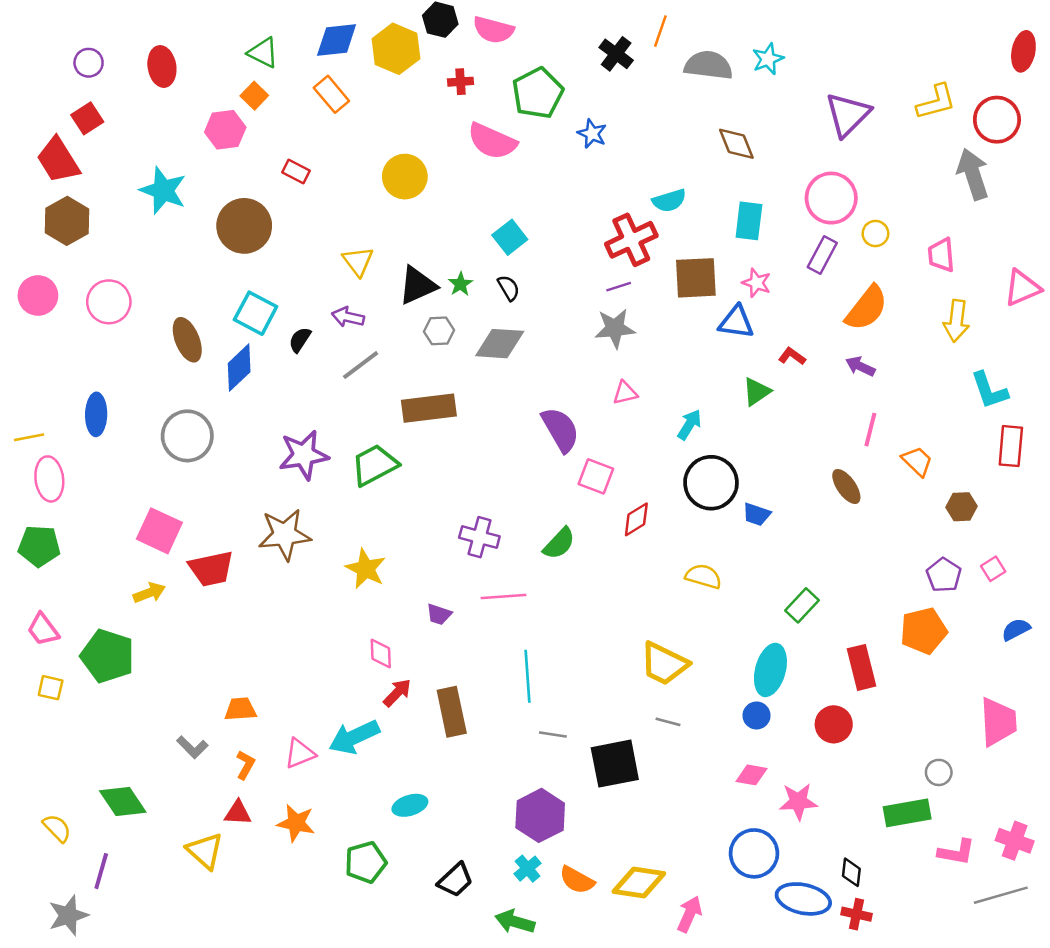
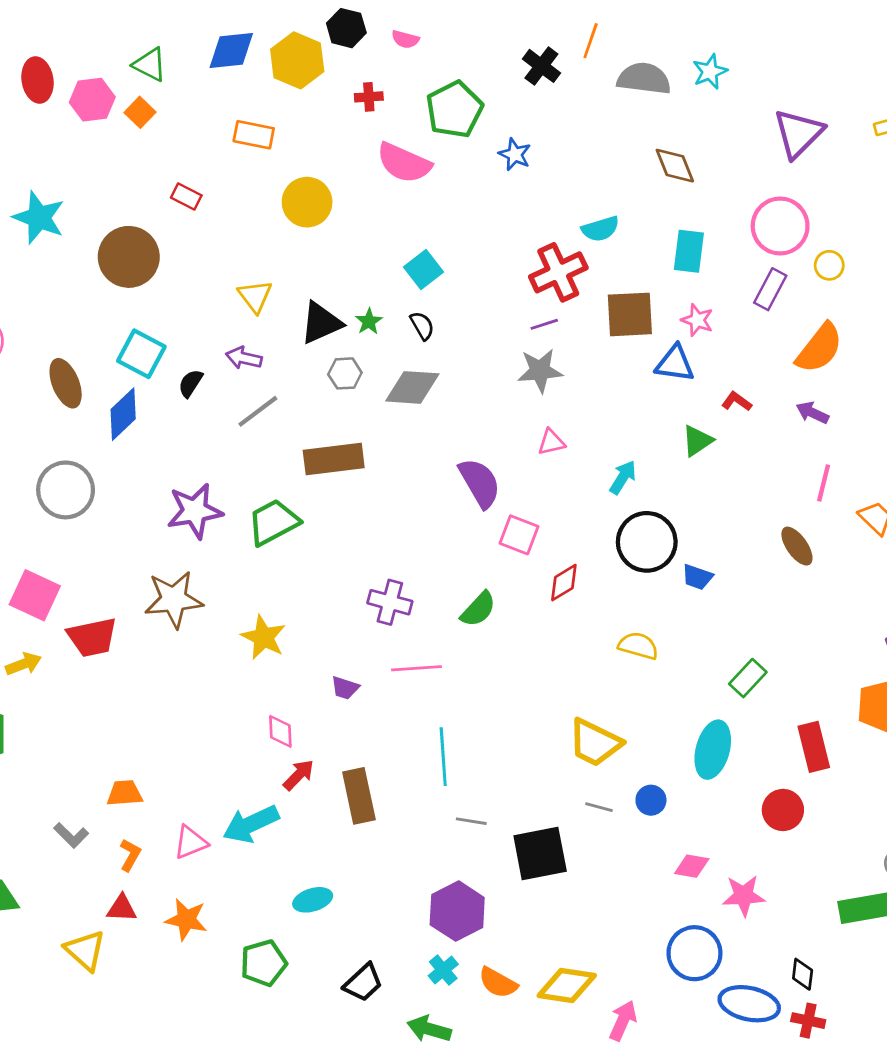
pink semicircle: (493, 30) -> (405, 39), size x0.6
orange rectangle: (331, 94) -> (254, 135), moved, turned -39
pink hexagon: (225, 130) -> (92, 100), moved
blue circle: (757, 715) -> (651, 800), moved

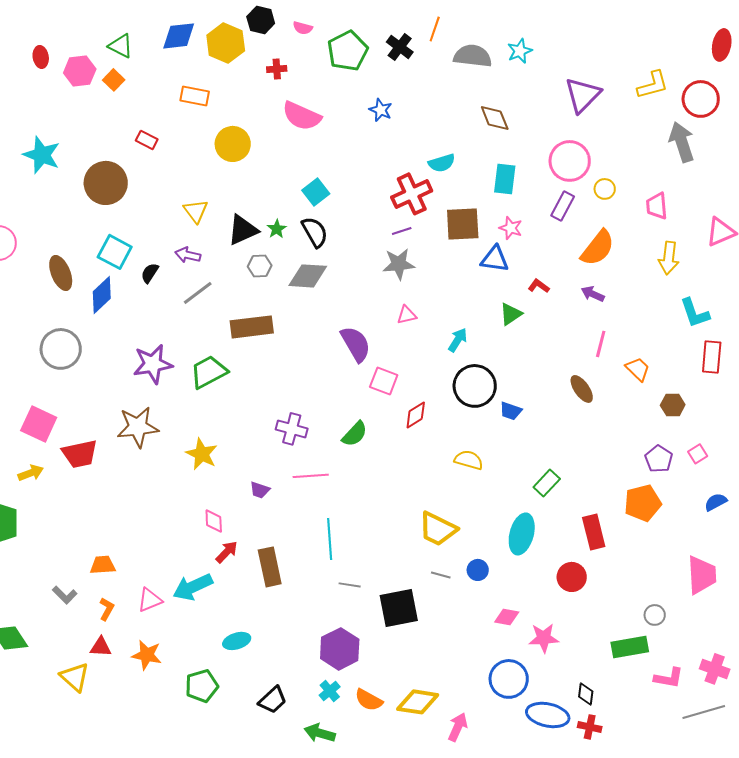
red ellipse: (37, 80) -> (41, 57), size x0.7
green pentagon: (454, 109) -> (348, 51), moved
black semicircle: (422, 326) -> (315, 232), size x1.5

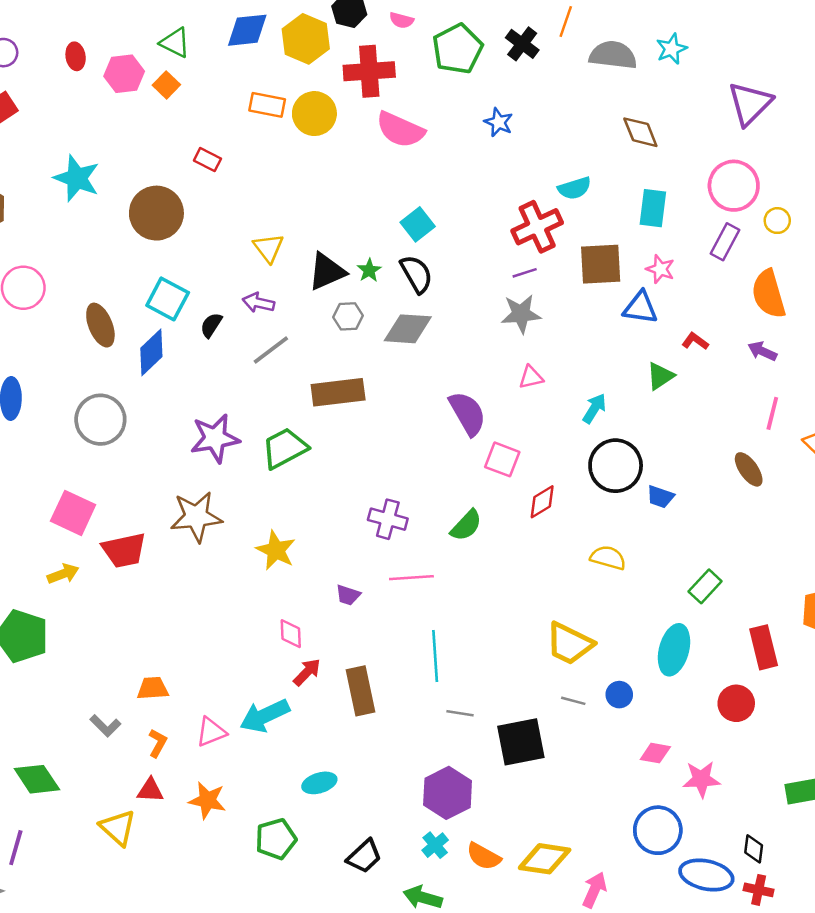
red cross: (277, 69) -> (369, 71), size x2.0
yellow circle: (233, 144) -> (314, 114), moved
orange semicircle: (598, 248) -> (769, 294), turned 126

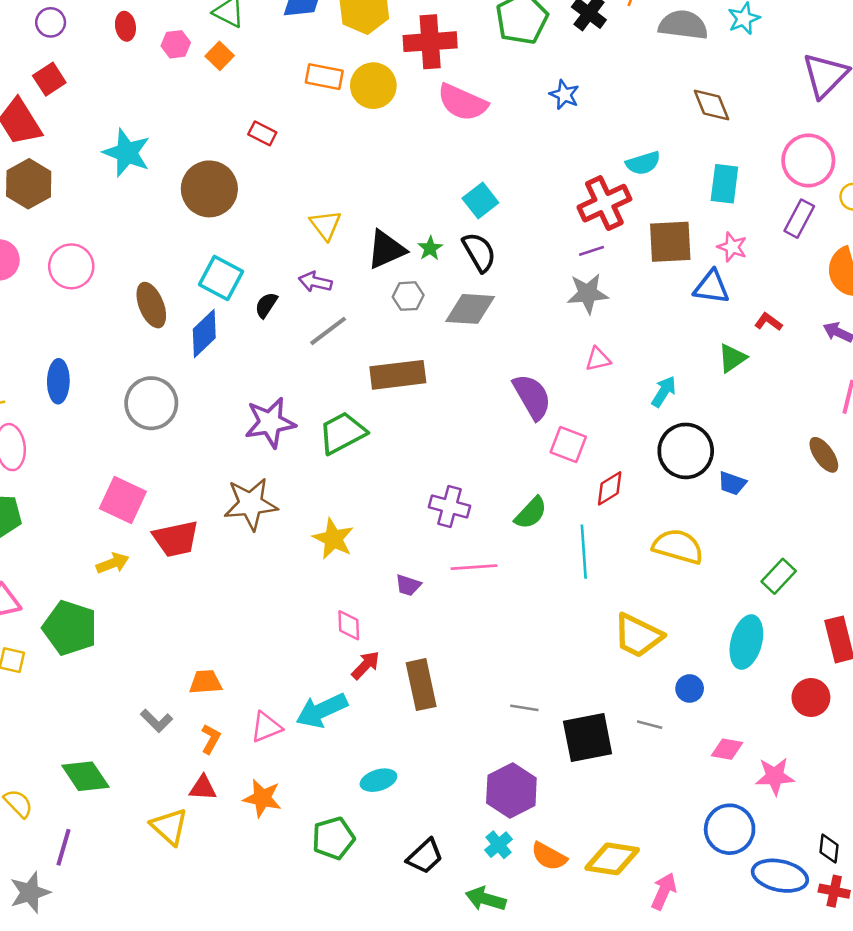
pink hexagon: (124, 74) -> (176, 44), size x0.7
yellow semicircle: (608, 558) -> (678, 546), size x1.4
cyan line: (435, 656) -> (584, 552), moved
gray line: (573, 701) -> (650, 725), moved

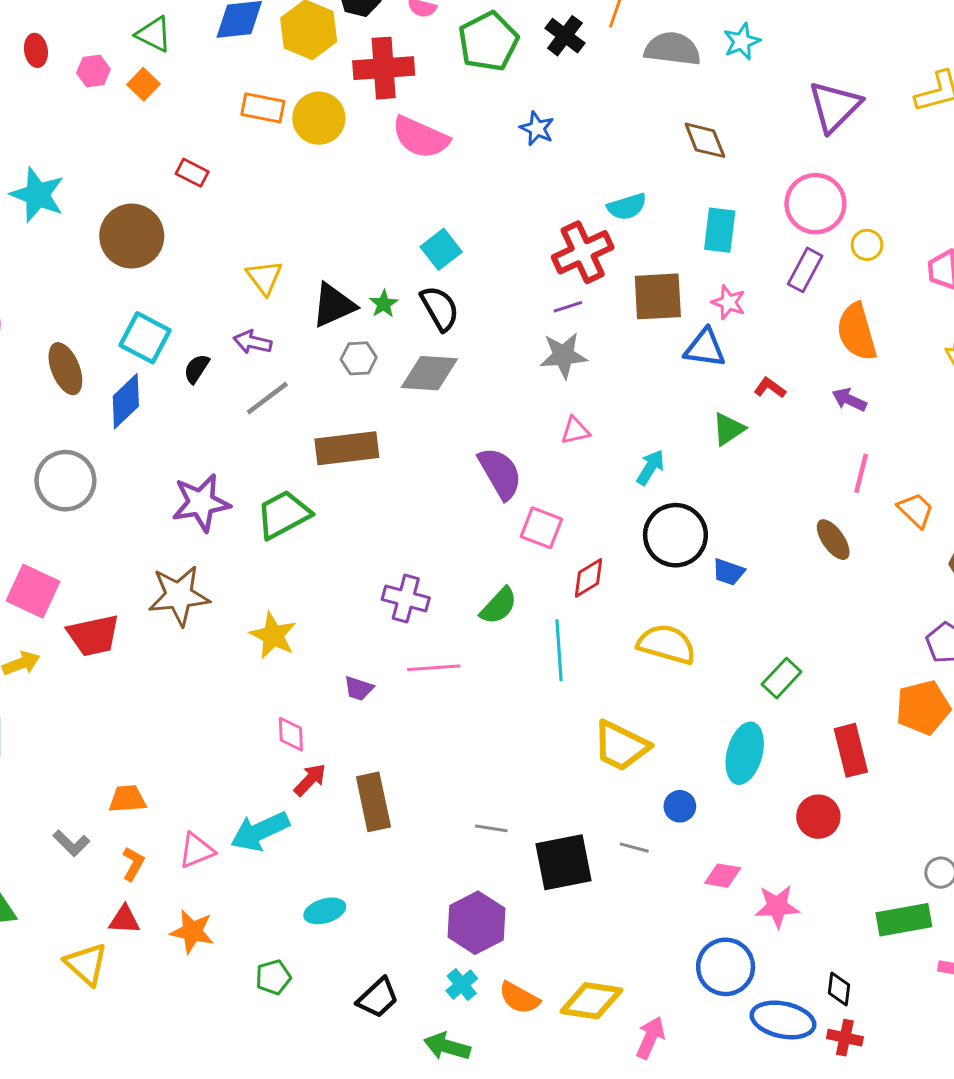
green pentagon: (333, 838) -> (273, 977), size x0.7

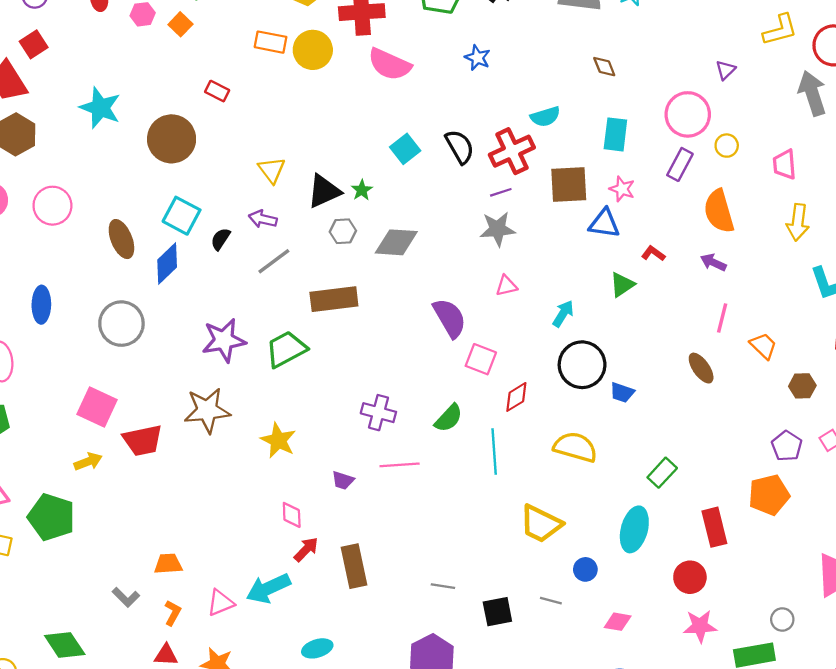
purple triangle: (835, 106) -> (726, 70), moved, size x0.5
brown diamond: (705, 140) -> (604, 67), size x0.7
black semicircle: (440, 308) -> (460, 147), moved
black square: (563, 862) -> (497, 612), size x0.7
pink star: (777, 906) -> (700, 626), moved

